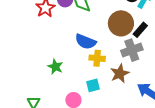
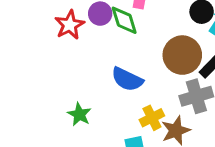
yellow cross: (97, 58) -> (152, 118), moved, turned -35

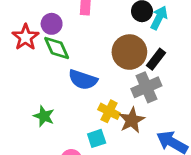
green diamond: (124, 20) -> (57, 48), moved
yellow cross: (152, 118) -> (109, 111), turned -30

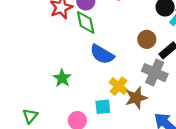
brown circle: (129, 52) -> (147, 39), size x0.6
gray cross: (146, 87) -> (155, 73), turned 35

